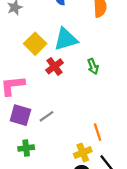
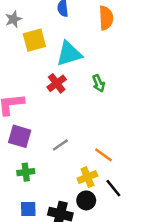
yellow square: (35, 44) -> (34, 40), moved, turned 30
gray line: (47, 116) -> (60, 145), moved
orange line: (98, 132) -> (103, 155), turned -36

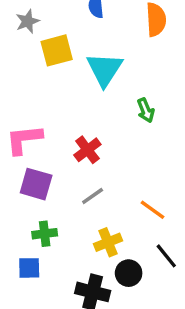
cyan triangle: (69, 54) -> (105, 69), turned -40
red cross: (57, 83) -> (87, 150), moved
yellow cross: (87, 177) -> (108, 242), moved
blue square: (28, 209) -> (29, 268), moved

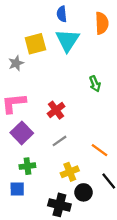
gray star: (27, 21) -> (16, 63), moved
cyan triangle: (105, 69) -> (67, 40), moved
purple square: (36, 184) -> (22, 133), turned 30

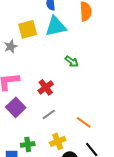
cyan triangle: (67, 40) -> (56, 26), turned 45
green arrow: (95, 84) -> (72, 61), moved, turned -32
green cross: (27, 166) -> (28, 144), moved

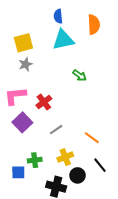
yellow square: (28, 29) -> (23, 43), moved
gray star: (11, 46) -> (25, 64), moved
red cross: (46, 87) -> (44, 102), moved

